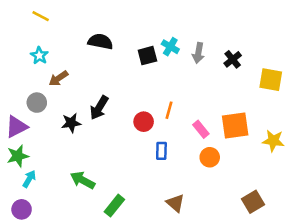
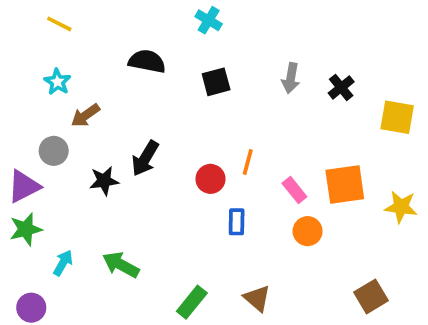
cyan cross: (170, 47) -> (209, 20), moved
cyan arrow: (29, 179) -> (63, 263), moved
green rectangle: (114, 206) -> (192, 302), moved

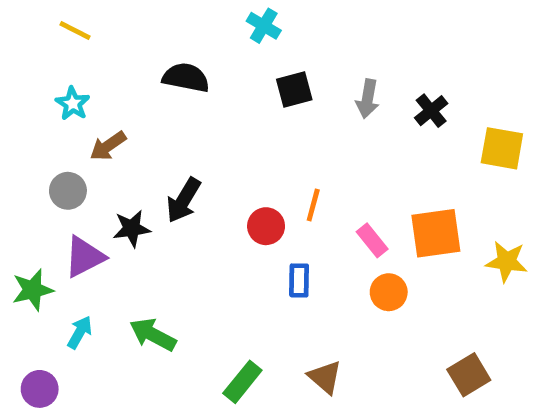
black square: (216, 82) -> (294, 89), moved
purple triangle: (24, 186) -> (84, 257), moved

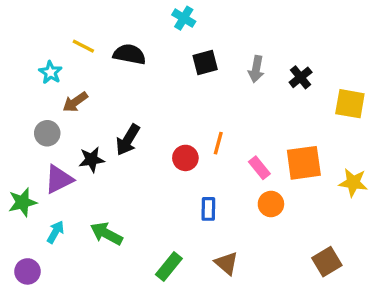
yellow line: (75, 30) -> (83, 46), moved
blue rectangle: (299, 280) -> (208, 209), moved

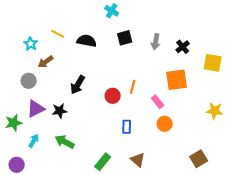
yellow line: (83, 46) -> (58, 34), moved
black semicircle: (129, 54) -> (87, 41), moved
black star: (92, 160) -> (60, 111), moved
orange square: (304, 163) -> (177, 80), moved

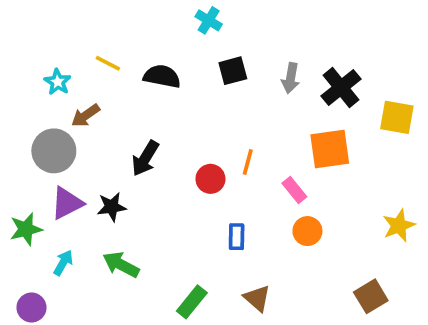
black cross: (183, 47) -> (341, 87), size x1.5
gray circle: (29, 81) -> (54, 151), size x1.5
yellow star: (215, 111) -> (399, 225), moved, turned -30

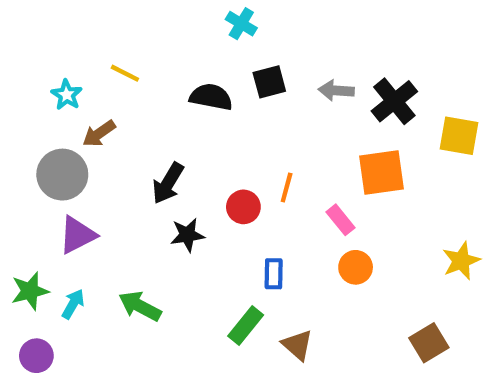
black semicircle: (162, 76) -> (211, 97), moved
gray arrow: (291, 78) -> (336, 90), turned 84
black star: (112, 207) -> (187, 235), moved
green star: (26, 229) -> (30, 291), moved
green rectangle: (192, 302) -> (246, 326), moved

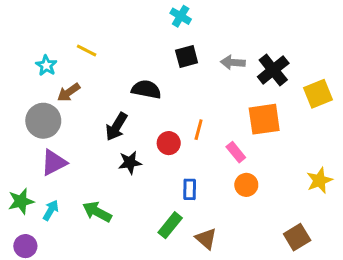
cyan cross: (241, 24) -> (181, 16), moved
black semicircle: (211, 97) -> (146, 89), moved
yellow square: (459, 136) -> (318, 94), turned -32

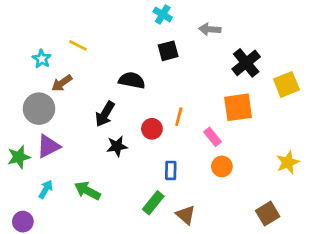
gray arrow: (233, 62) -> (210, 29), moved
green star: (21, 201) -> (19, 157), moved

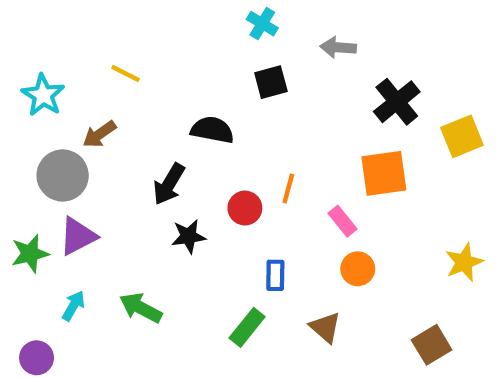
cyan star: (42, 59) -> (43, 95), moved, size x1.4
brown triangle: (186, 215) -> (325, 327), moved

